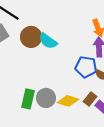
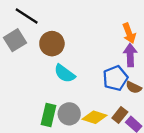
cyan semicircle: (48, 41) -> (65, 74), moved
blue pentagon: (86, 67) -> (115, 78), turned -30

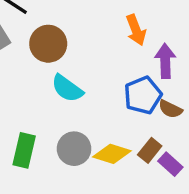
orange arrow: (129, 33) -> (136, 30), moved
green rectangle: (48, 115) -> (24, 150), moved

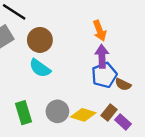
purple arrow: (165, 61) -> (102, 56), moved
cyan semicircle: (67, 88) -> (40, 68), moved
green rectangle: (24, 150) -> (23, 113), turned -30

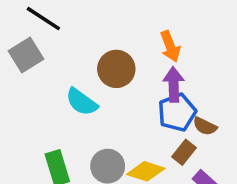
brown circle: (40, 40) -> (116, 69), moved
brown rectangle: (109, 113) -> (184, 152), moved

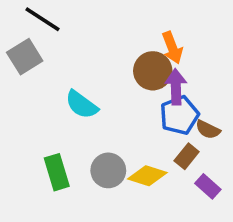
brown circle: (116, 69) -> (153, 71), moved

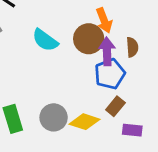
cyan semicircle: (82, 105) -> (45, 40), moved
brown semicircle: (208, 130) -> (132, 47), moved, turned -120
purple rectangle: (208, 186) -> (132, 130), turned -36

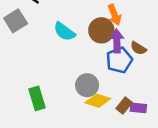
brown semicircle: (132, 47) -> (138, 48), moved, turned 126
brown rectangle: (115, 106) -> (124, 105), moved
gray circle: (54, 117) -> (87, 85), moved

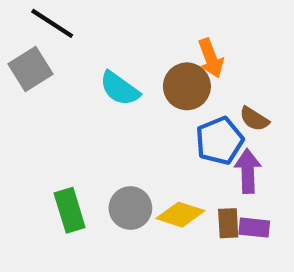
purple arrow: (117, 41) -> (248, 171), moved
gray circle: (87, 85) -> (130, 208), moved
brown rectangle: (124, 105) -> (228, 223), turned -42

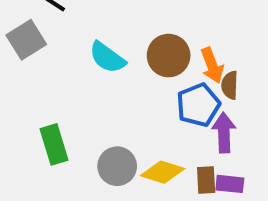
orange arrow: (211, 58) -> (212, 65), moved
brown semicircle: (254, 119) -> (230, 85), turned 60
green rectangle: (70, 210) -> (54, 144), moved

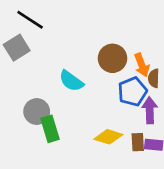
cyan semicircle: (107, 57) -> (71, 81), moved
green rectangle: (54, 144) -> (50, 129), moved
gray circle: (117, 166) -> (37, 112), moved

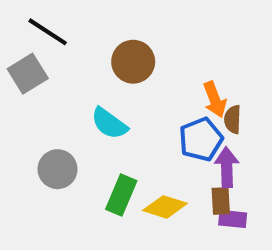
brown circle: (112, 58) -> (133, 62), moved
green rectangle: (50, 129) -> (121, 195), moved, turned 40
brown rectangle: (138, 142) -> (221, 201), moved

